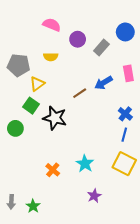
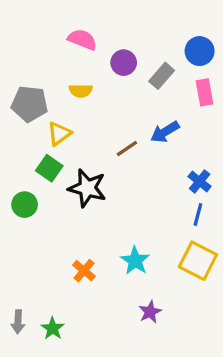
pink rectangle: (128, 73) -> (205, 92), moved

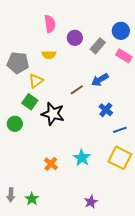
pink semicircle: (82, 39) -> (50, 24), turned 60
pink rectangle: (205, 92) -> (124, 56), turned -49
blue cross: (200, 181) -> (106, 110), moved
blue line: (198, 214) -> (120, 130), turned 56
purple star: (150, 312) -> (91, 202), moved

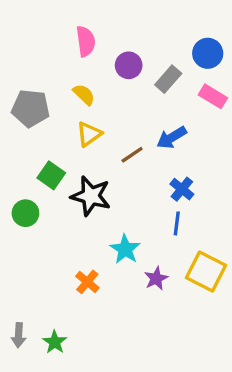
yellow semicircle: (49, 55) -> (84, 95), turned -136
yellow triangle: (36, 81) -> (89, 134), moved
blue line: (120, 130) -> (177, 223), moved, turned -64
cyan star: (82, 158) -> (125, 249), moved
purple star: (91, 202) -> (156, 278), moved

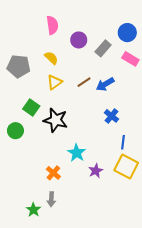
brown line: (132, 155) -> (84, 82), moved
blue line: (177, 223) -> (123, 142), moved
gray arrow: (19, 335) -> (51, 199), moved

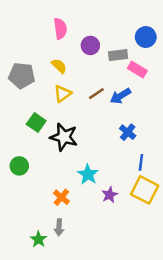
gray rectangle: (103, 48) -> (118, 55), turned 42
pink rectangle: (130, 59) -> (137, 70), moved
green circle: (15, 131) -> (19, 166), moved

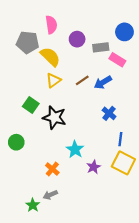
yellow semicircle: (59, 66) -> (50, 57), size x1.5
gray pentagon: (22, 76) -> (28, 42), moved
gray arrow: (59, 227) -> (50, 195), turned 64

